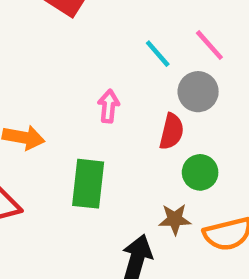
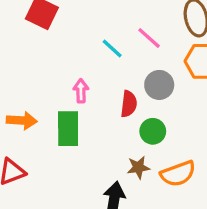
gray circle: (198, 92) -> (159, 85), moved
green rectangle: (88, 184) -> (68, 129), moved

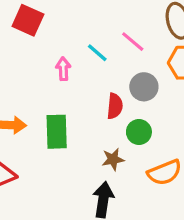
pink arrow: (81, 91) -> (63, 69), moved
brown star: (138, 167) -> (113, 159), moved

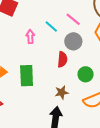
gray circle: (144, 87) -> (73, 41), moved
green circle: (139, 132) -> (86, 74), moved

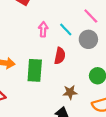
cyan line: (51, 26) -> (66, 29), moved
red semicircle: (62, 59) -> (60, 56), moved

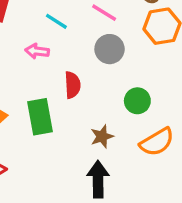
pink arrow: (43, 29) -> (37, 51), turned -72
cyan line: (66, 29) -> (56, 21), moved

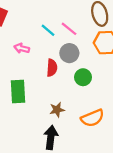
cyan line: (56, 21) -> (48, 30), moved
red semicircle: (72, 85) -> (52, 68), moved
green circle: (137, 101) -> (83, 77), moved

